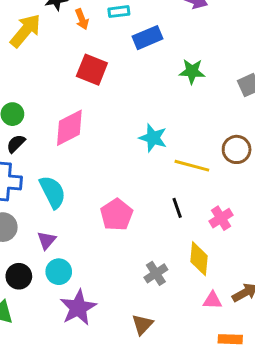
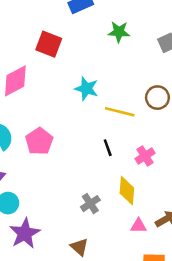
red square: (92, 70) -> (49, 44), moved
pink pentagon: (117, 215) -> (39, 141), moved
brown triangle: (142, 325) -> (79, 247), turned -30

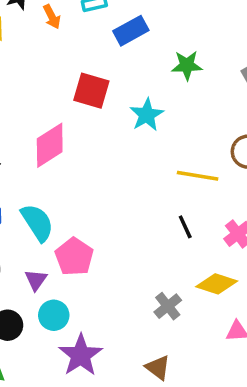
cyan star: (86, 89) -> (147, 115), moved, turned 30
pink pentagon: (39, 141) -> (74, 257), moved
yellow diamond: (127, 191) -> (217, 284), turned -72

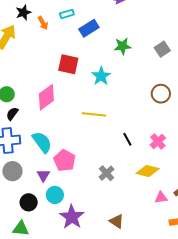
yellow line: (198, 176) -> (94, 114), moved
gray cross: (168, 306) -> (107, 173), moved

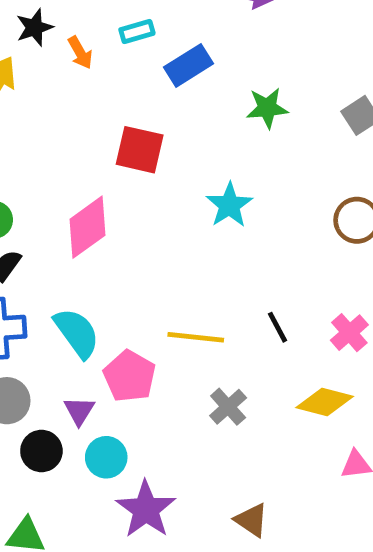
cyan star: (101, 76) -> (229, 205), moved
yellow line: (94, 114) -> (196, 337), moved
black circle: (29, 202) -> (41, 451), moved

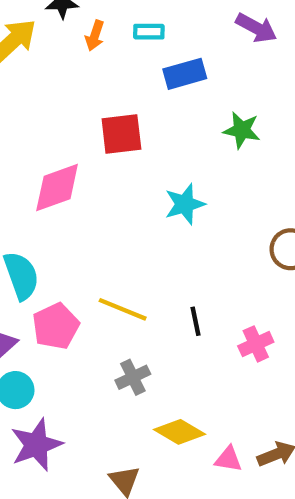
orange arrow: (80, 53) -> (95, 36), turned 32
red square: (140, 150) -> (121, 134), turned -36
yellow diamond: (325, 402) -> (179, 432), moved

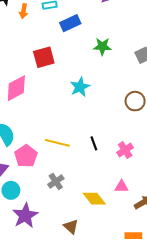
gray cross: (133, 377) -> (56, 181), moved
yellow diamond: (179, 432) -> (94, 199), turned 30
pink triangle: (228, 459) -> (122, 186), moved

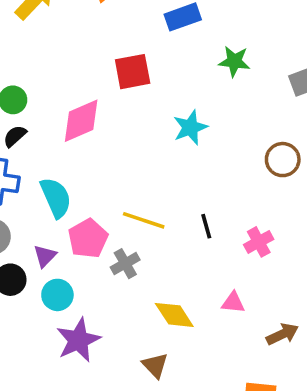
gray cross: (56, 181) -> (125, 264), moved
pink triangle: (122, 186) -> (233, 303), moved
yellow diamond: (94, 199) -> (174, 315), moved

